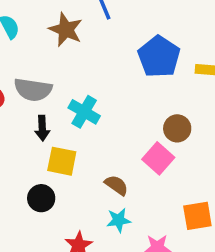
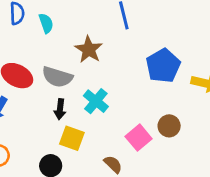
brown star: (66, 30) -> (89, 49), moved
pink square: (158, 158) -> (139, 138), moved

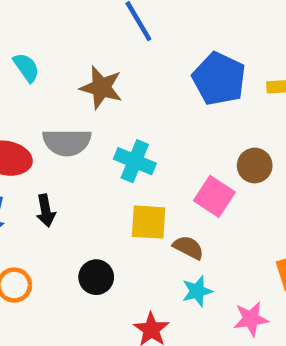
black arrow: (60, 109) -> (46, 211), moved
yellow square: (72, 138) -> (149, 222), moved

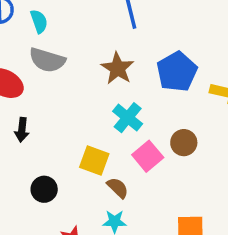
brown star: (101, 88) -> (118, 68), moved
gray semicircle: (67, 142) -> (47, 60), moved
cyan cross: (135, 161) -> (128, 118), moved

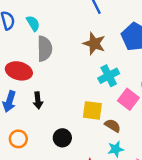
gray semicircle: (47, 60) -> (45, 49), turned -95
cyan cross: (128, 118) -> (109, 76), turned 36

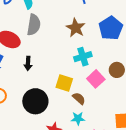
black arrow: (38, 100) -> (28, 63), moved
black circle: (62, 138) -> (35, 101), size x1.6

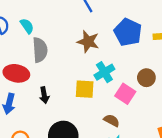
yellow square: (64, 83) -> (85, 89), moved

